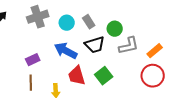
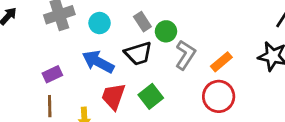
gray rectangle: (89, 22) -> (142, 22), moved
gray L-shape: (129, 46) -> (185, 55), turned -45
red trapezoid: (77, 76) -> (113, 96), turned 35

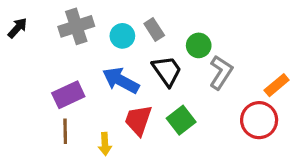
gray rectangle: (142, 22) -> (154, 30), moved
black trapezoid: (138, 53) -> (167, 71), turned -108
orange rectangle: (221, 62) -> (277, 85), moved
purple rectangle: (52, 74) -> (68, 95), size x1.4

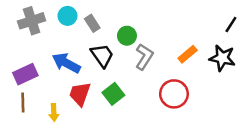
cyan circle: (122, 36) -> (67, 16), moved
orange rectangle: (277, 85) -> (188, 54), moved

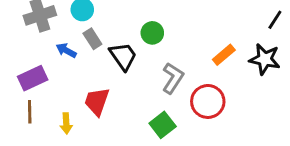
gray rectangle: (92, 23) -> (92, 39), moved
gray L-shape: (144, 57) -> (173, 78), moved
blue arrow: (66, 63) -> (66, 50), moved, size x0.6
green square: (113, 94) -> (163, 125), moved

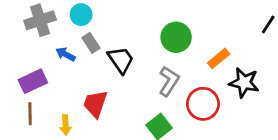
green circle: (152, 33) -> (176, 37), moved, size x1.4
black star: (265, 59) -> (244, 83), moved

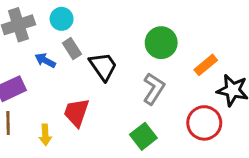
red circle: (203, 104) -> (204, 123), moved

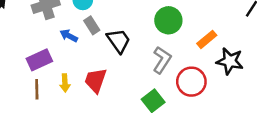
red circle: (204, 123) -> (191, 82), moved
yellow arrow: (45, 135) -> (65, 83), moved

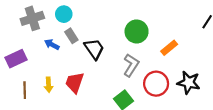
purple rectangle: (39, 60) -> (16, 59), moved
black star: (230, 61) -> (189, 83), moved

